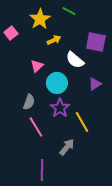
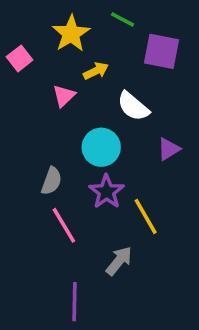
purple square: (96, 42) -> (162, 51), moved
pink triangle: (37, 66) -> (64, 96), moved

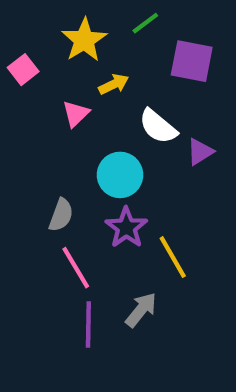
green line: (122, 19) -> (145, 23), turned -65
purple triangle: (169, 149) -> (200, 152), moved
purple line: (75, 302) -> (88, 325), moved

